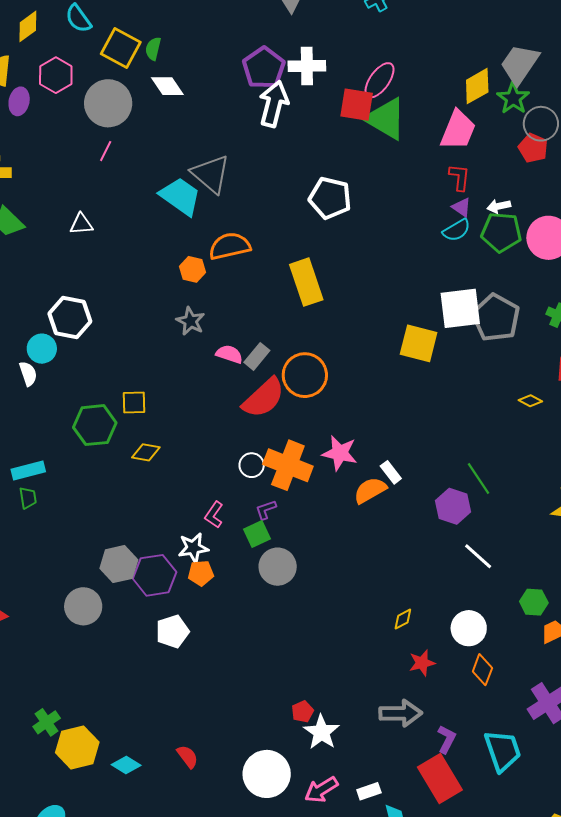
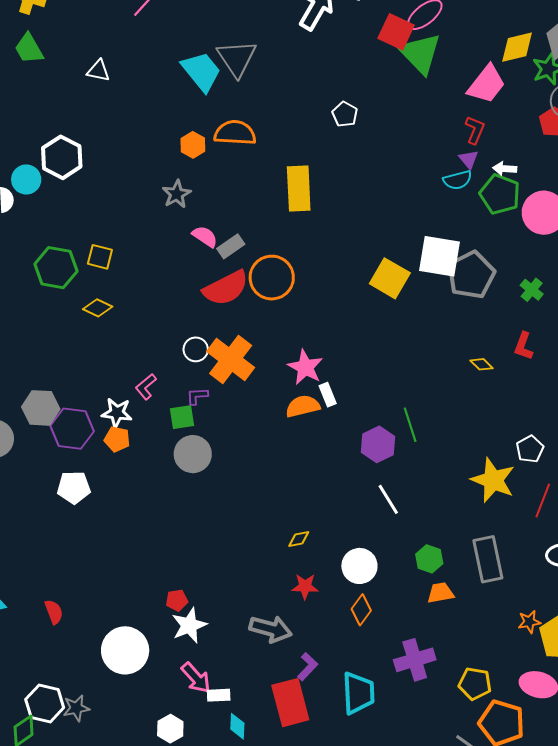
white pentagon: (330, 198) -> (345, 114), size x0.6
pink star: (340, 453) -> (305, 367), moved
pink arrow: (321, 790) -> (196, 678), moved, turned -116

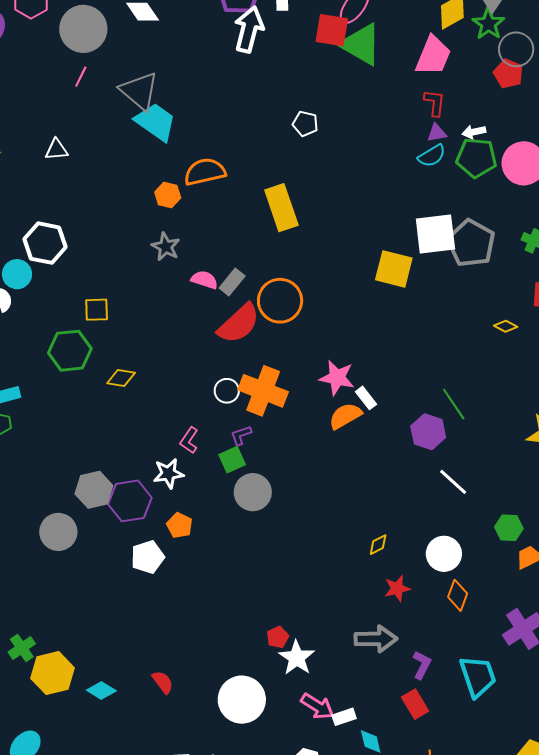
gray triangle: (237, 58) -> (139, 91), moved
purple triangle: (469, 159) -> (437, 133), turned -45
yellow square: (100, 257) -> (97, 310), moved
orange pentagon: (117, 439) -> (180, 525), moved, turned 30
red rectangle: (290, 703) -> (415, 704), size x0.6

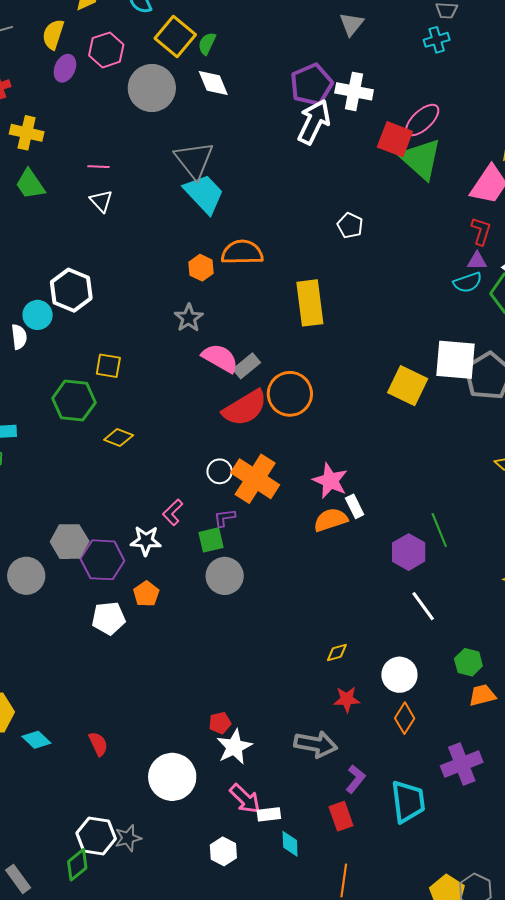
pink line: (81, 77) -> (98, 167), moved, turned 55
white triangle: (56, 150) -> (101, 201), turned 40
pink semicircle: (204, 280) -> (220, 358), size x1.4

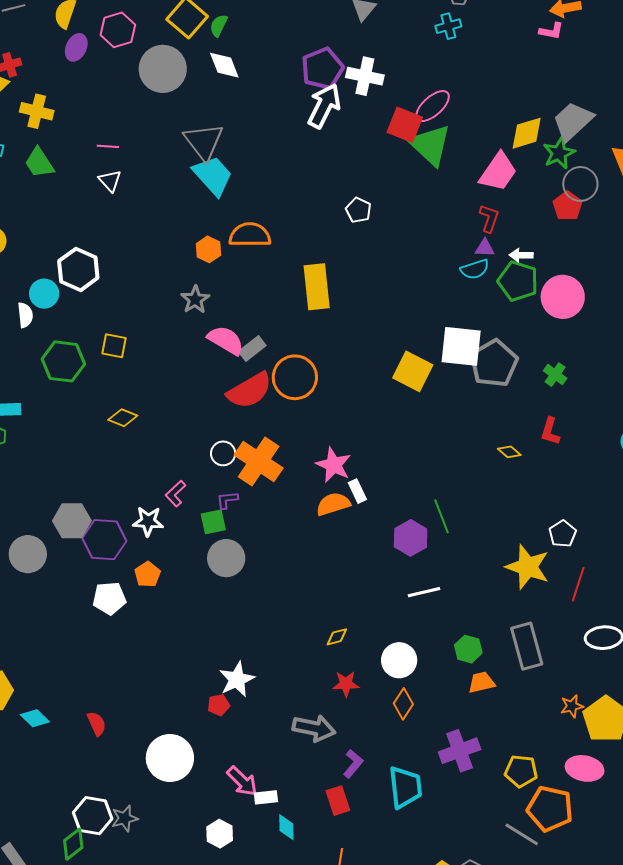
green hexagon: (74, 401) -> (63, 361), moved
white line: (423, 606) -> (424, 592), turned -68
white star: (234, 747) -> (237, 679), moved

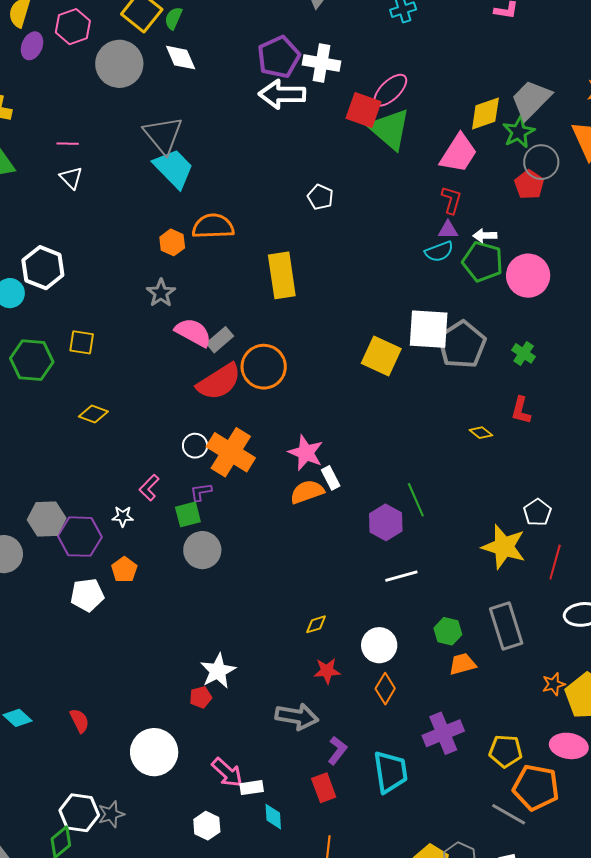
white arrow: (324, 106) -> (282, 94), turned -114
white star: (148, 521) -> (123, 516), size x0.7

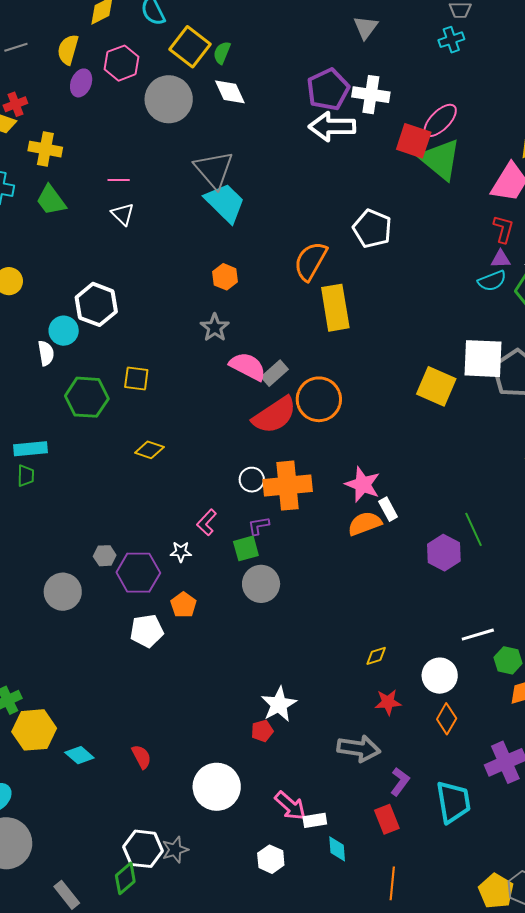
white pentagon: (320, 197) -> (372, 229), size x1.5
orange semicircle: (213, 226) -> (310, 261), moved, turned -57
orange cross: (231, 452) -> (288, 486), turned -36
gray hexagon: (47, 519) -> (105, 556), size x0.6
white line: (401, 576) -> (478, 635), moved

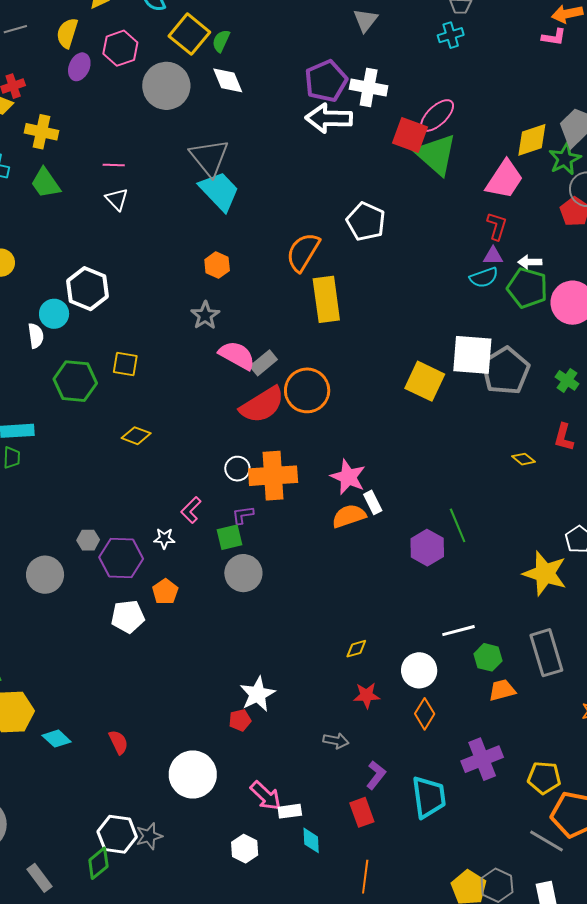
gray arrow: (359, 748) -> (336, 741), size x0.6

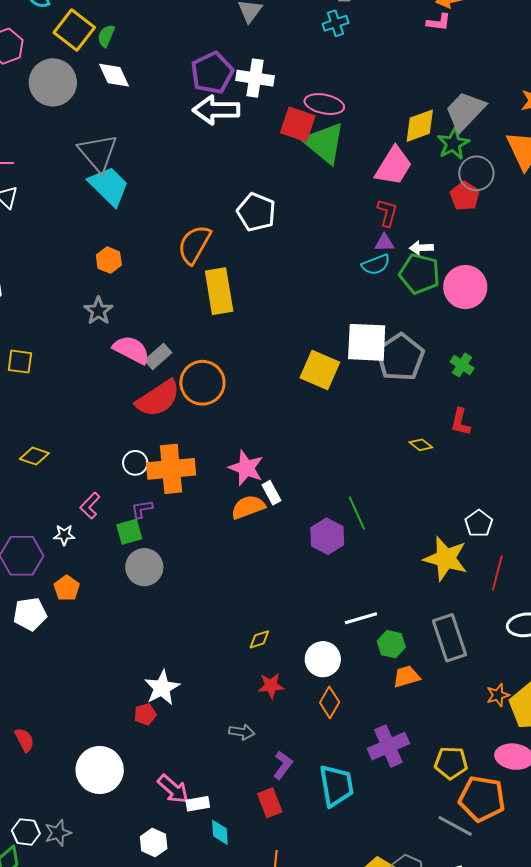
pink ellipse: (437, 115) -> (324, 104), turned 57
yellow diamond: (136, 436) -> (34, 456), moved
white hexagon: (117, 834) -> (26, 832), size x0.7

